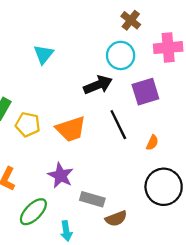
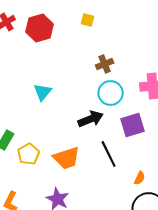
brown cross: (131, 20) -> (105, 64), moved, turned 30
yellow pentagon: (28, 125) -> (29, 154), turned 30
orange semicircle: (152, 143) -> (140, 178), moved

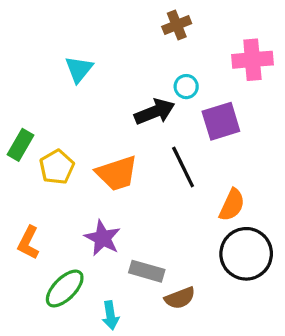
cyan circle: (111, 93) -> (186, 87), moved, size x0.6
orange semicircle: (140, 178) -> (232, 205), size x1.5

